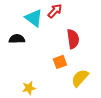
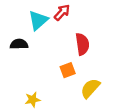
cyan triangle: (34, 18) -> (38, 20), turned 42

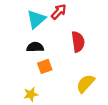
black semicircle: (19, 44) -> (35, 47), moved
orange square: (68, 70) -> (45, 66), moved

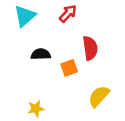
cyan triangle: (36, 19) -> (25, 16), moved
orange square: (45, 66) -> (69, 68), moved

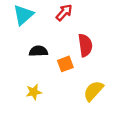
yellow star: (36, 109) -> (34, 92), moved

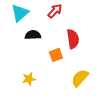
black semicircle: (38, 51) -> (33, 35), moved

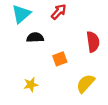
red semicircle: (73, 39) -> (93, 42), moved

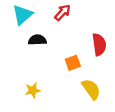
orange square: (60, 59) -> (73, 63), moved
yellow semicircle: (85, 83) -> (91, 89), turned 102

